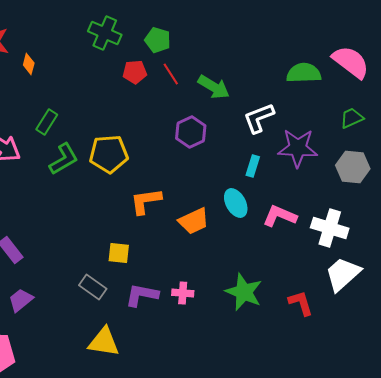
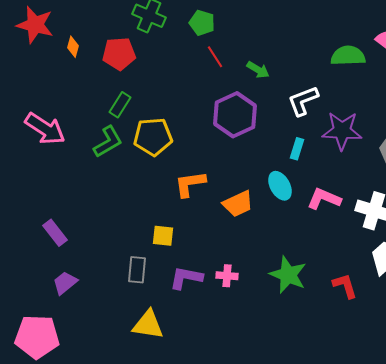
red pentagon: (135, 72) -> (119, 54), moved, size x1.4
green arrow: (214, 87) -> (258, 70), size x0.7
green rectangle: (47, 122) -> (120, 105), moved
purple hexagon: (191, 132) -> (235, 115), size x1.4
gray rectangle: (93, 287) -> (137, 270), turned 60

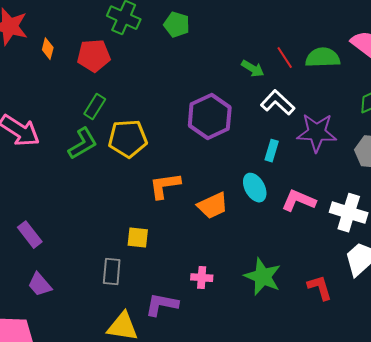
red line: (215, 57) -> (285, 58), moved
green arrow: (258, 70) -> (253, 69), moved
white L-shape: (303, 101) -> (278, 103), turned 64
purple L-shape: (186, 278) -> (162, 305), moved
purple trapezoid: (65, 283) -> (40, 285), turned -92

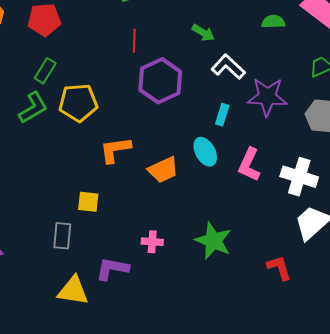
red line: (285, 58) -> (134, 41), moved, turned 35
green semicircle: (323, 58) -> (273, 22), size x0.7
pink L-shape: (299, 201) -> (249, 165), turned -88
red L-shape: (320, 288) -> (279, 268), moved

